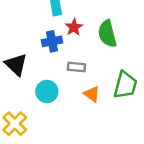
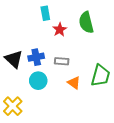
green semicircle: (107, 34) -> (86, 22), moved
blue cross: (52, 41) -> (36, 57), moved

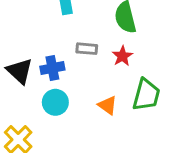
red star: (60, 30) -> (122, 56), moved
gray rectangle: (62, 61) -> (87, 49), moved

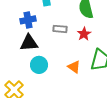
blue cross: (52, 68) -> (28, 20), moved
black triangle: (20, 71) -> (29, 43), moved, turned -48

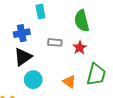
black triangle: (29, 43) -> (23, 57), turned -30

